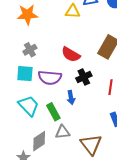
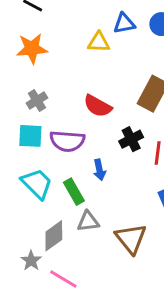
black cross: (84, 77) -> (131, 139), moved

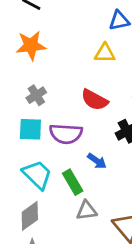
yellow triangle: (99, 42) -> (105, 53), moved
blue arrow: (99, 170) -> (97, 161), turned -42
gray diamond: (54, 236) -> (30, 216), moved

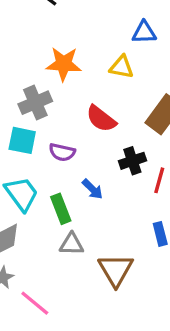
orange star: (31, 45) -> (64, 64), moved
gray cross: (36, 95) -> (35, 103), size x1.4
purple semicircle: (66, 134) -> (62, 152), size x0.7

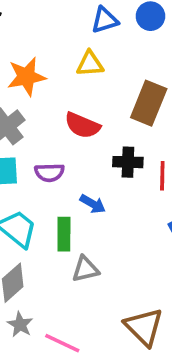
black cross: (132, 161) -> (128, 162), turned 35
green rectangle: (61, 209) -> (64, 234), turned 36
brown triangle: (116, 270) -> (144, 327), moved

